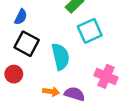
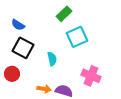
blue semicircle: (21, 17) -> (18, 25), turned 96
cyan semicircle: (60, 57) -> (52, 59), size x0.6

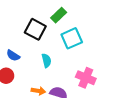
blue semicircle: (18, 25) -> (13, 56), moved
black square: (23, 48) -> (35, 29), moved

